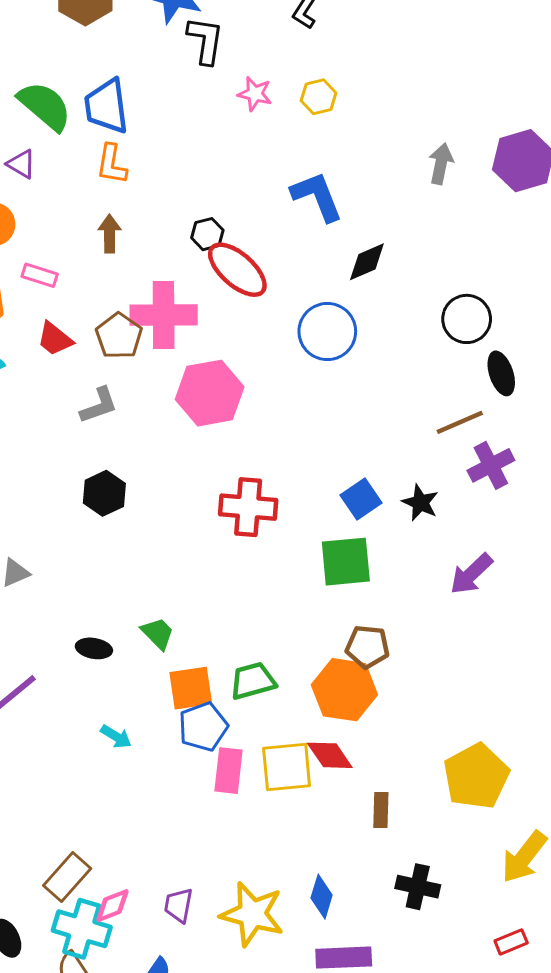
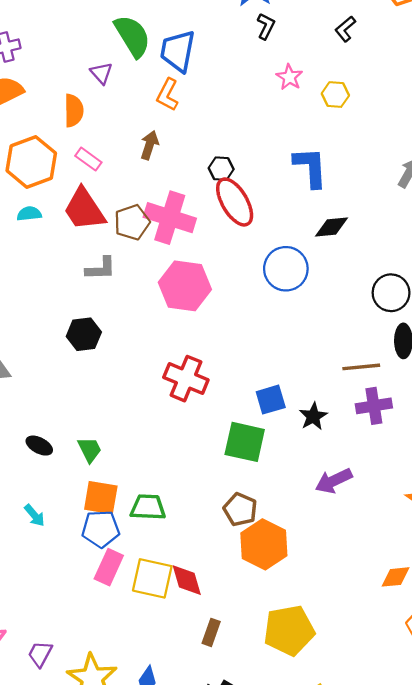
black L-shape: (205, 40) -> (266, 26), size x0.7
red trapezoid: (55, 339) -> (84, 209), size x1.6
orange hexagon: (344, 690) -> (264, 544), moved

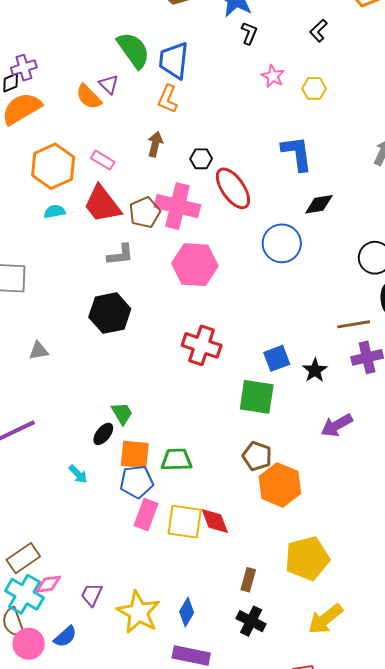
orange semicircle: (74, 111) -> (89, 97), moved, turned 140
black hexagon: (221, 169) -> (201, 159), moved
black hexagon: (84, 334) -> (110, 313), size x1.4
black ellipse: (39, 446) -> (103, 434), moved, turned -75
brown rectangle: (211, 632) -> (248, 580), moved

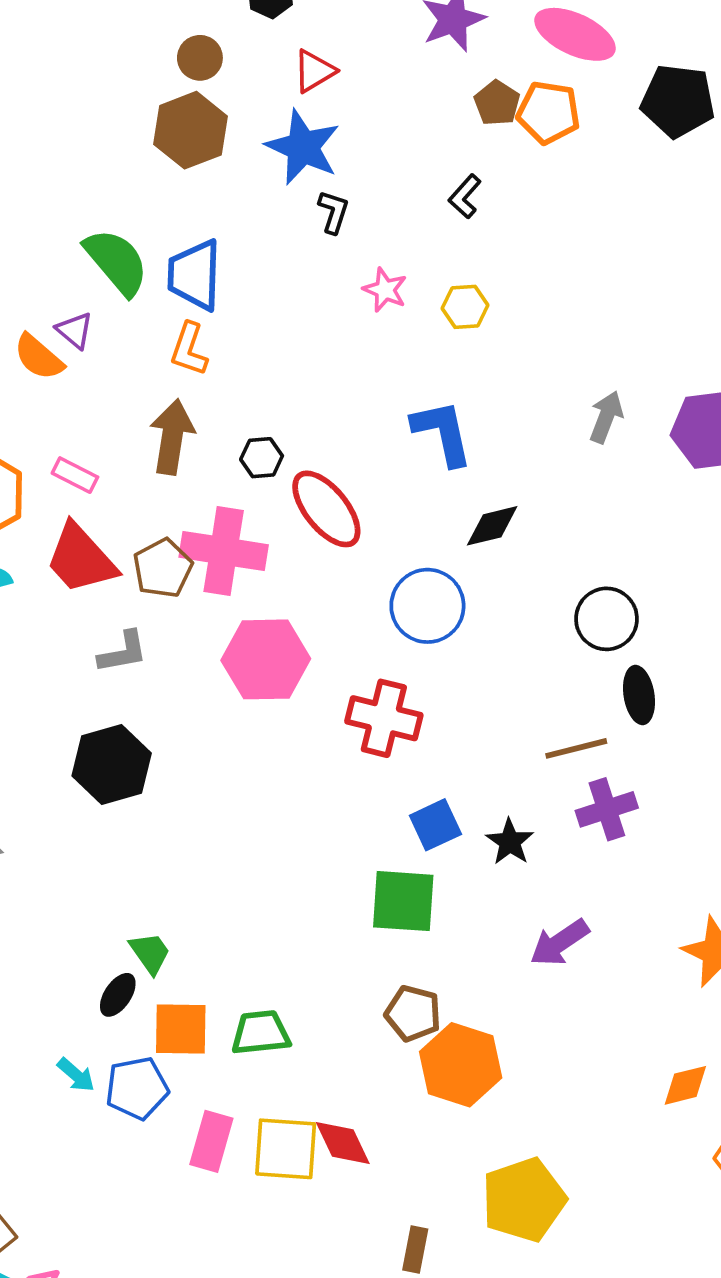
brown arrow: (155, 144) -> (172, 437), size x1.5
red cross: (202, 345) -> (384, 718), moved
blue pentagon: (137, 482) -> (137, 1088), moved

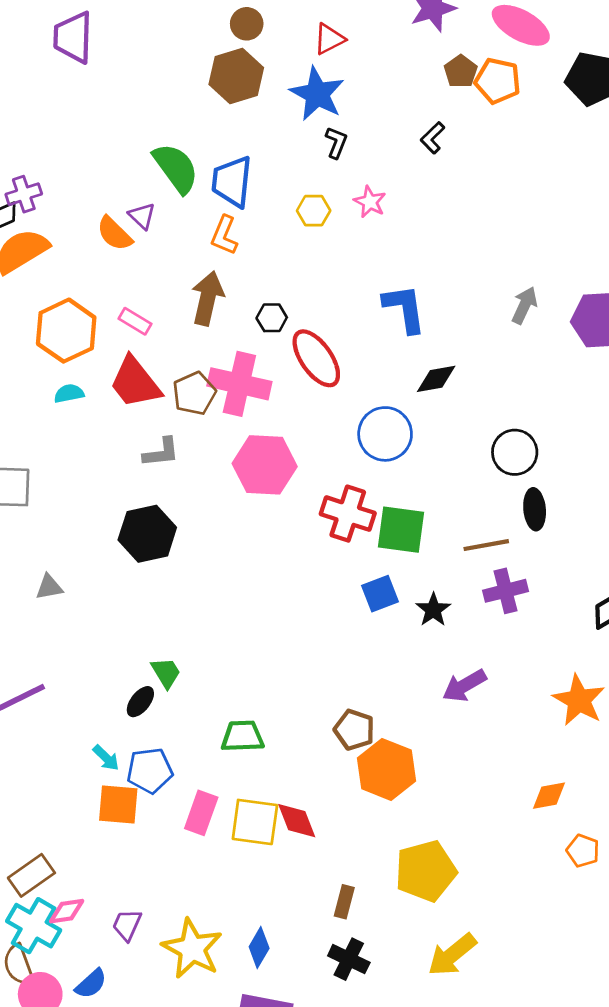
yellow hexagon: (465, 307) -> (314, 211), moved
green square: (403, 901) -> (401, 530), moved
orange square: (181, 1029) -> (118, 805), moved

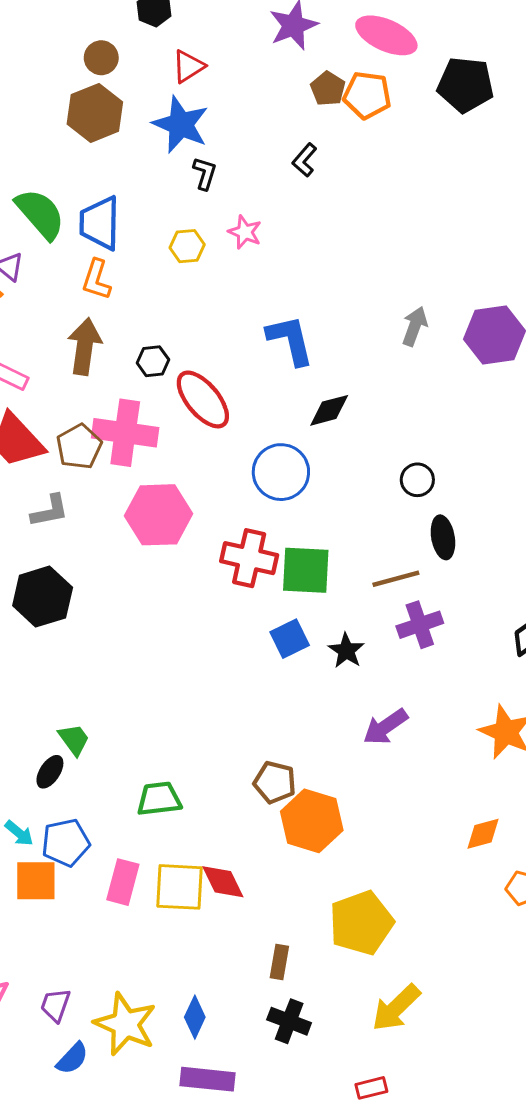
black circle: (515, 452) -> (417, 480), size x0.7
blue semicircle: (91, 984) -> (72, 1058), moved

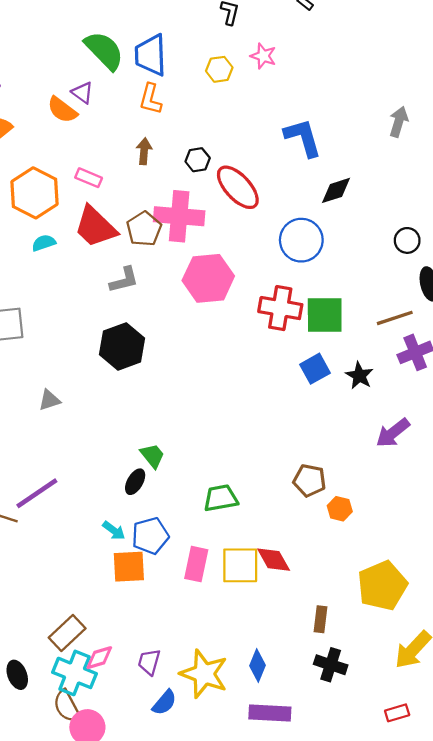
brown arrow: (85, 346) -> (144, 151), size x0.6
orange hexagon: (312, 821) -> (340, 509), size x0.5

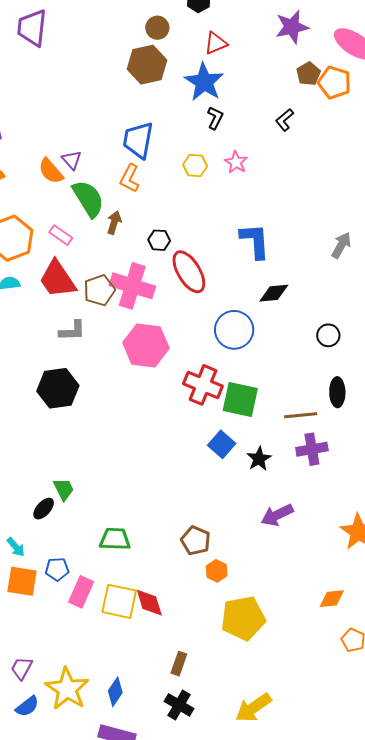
green semicircle: (104, 51) -> (88, 199), moved
black circle: (407, 240) -> (328, 335), moved
blue square: (315, 369) -> (222, 444), turned -32
blue pentagon: (150, 536) -> (57, 569), moved, size x0.7
yellow pentagon: (382, 586) -> (243, 618), moved

